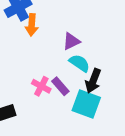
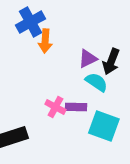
black arrow: (93, 81) -> (111, 62), moved
purple rectangle: (60, 86) -> (76, 107), turned -48

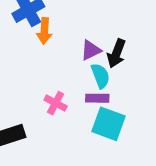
cyan semicircle: (96, 82) -> (100, 76), turned 35
purple rectangle: (76, 107) -> (97, 98), moved

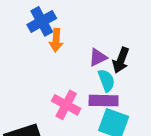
purple rectangle: (97, 98) -> (104, 101), size x1.4
pink cross: (56, 103) -> (66, 105), size x1.4

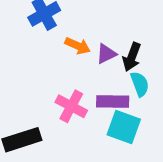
orange arrow: (56, 40) -> (78, 46), moved, turned -70
cyan semicircle: (106, 80) -> (140, 84), moved

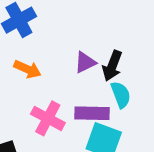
orange arrow: (78, 46) -> (27, 69), moved

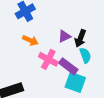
purple rectangle: (92, 113) -> (68, 66), turned 36
pink cross: (48, 118) -> (48, 59), moved

